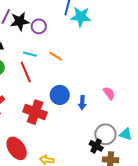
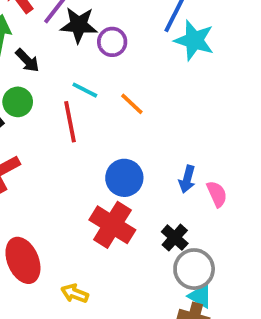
blue arrow: (82, 103) -> (187, 179), moved
red cross: (35, 112) -> (112, 225), moved
cyan triangle: (126, 134) -> (200, 296), moved
black cross: (96, 146) -> (175, 238), moved

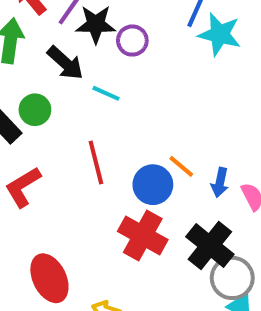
black arrow: (27, 60) -> (65, 63), moved, size x1.4
orange line: (132, 104) -> (181, 166), moved
red line: (70, 122) -> (96, 162), moved
black cross: (175, 238) -> (210, 245), size x1.6

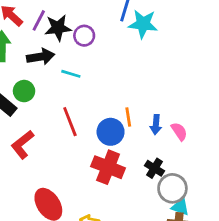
black arrow: (65, 63) -> (41, 57), turned -44
orange line: (181, 166) -> (128, 117), turned 48
black cross: (210, 245) -> (154, 168), size x0.6

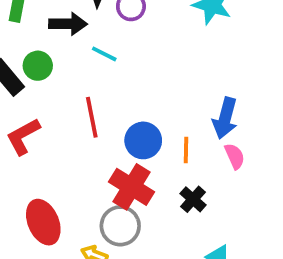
orange line: (128, 117) -> (186, 150), moved
blue arrow: (156, 125) -> (225, 118), moved, size x1.5
gray circle: (172, 188) -> (120, 226), moved

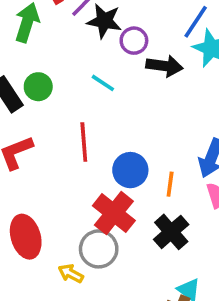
black arrow: (68, 24) -> (164, 66), moved
black cross: (193, 199) -> (171, 232), size x1.4

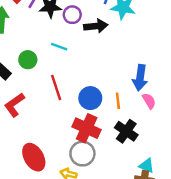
green circle: (38, 87) -> (28, 60), moved

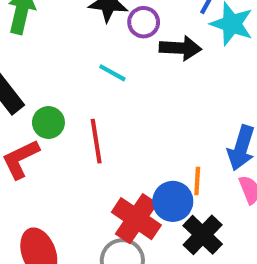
green circle: (28, 60) -> (48, 123), moved
blue circle: (90, 98) -> (173, 201), moved

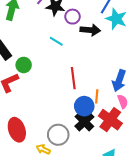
red line: (96, 141) -> (73, 78), moved
red cross: (136, 219) -> (110, 120), moved
black cross: (203, 235) -> (84, 122), moved

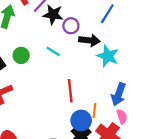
cyan star: (116, 19) -> (108, 56), moved
green circle: (24, 65) -> (21, 55), moved

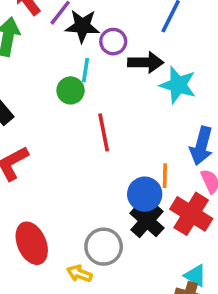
cyan line: (53, 51) -> (86, 70), moved, turned 72
green circle: (21, 55) -> (71, 90), moved
red line: (70, 91) -> (104, 132), moved

